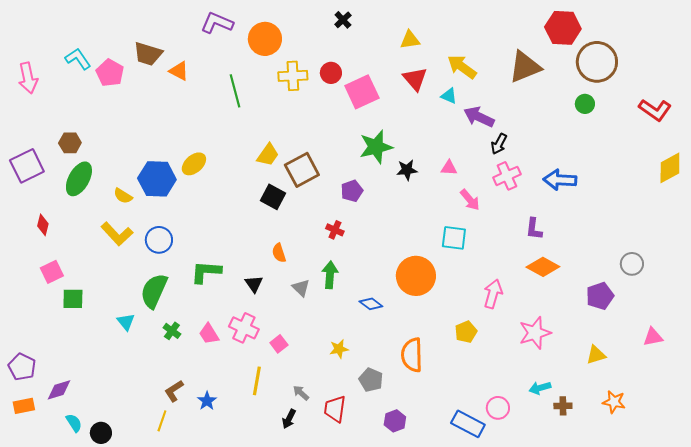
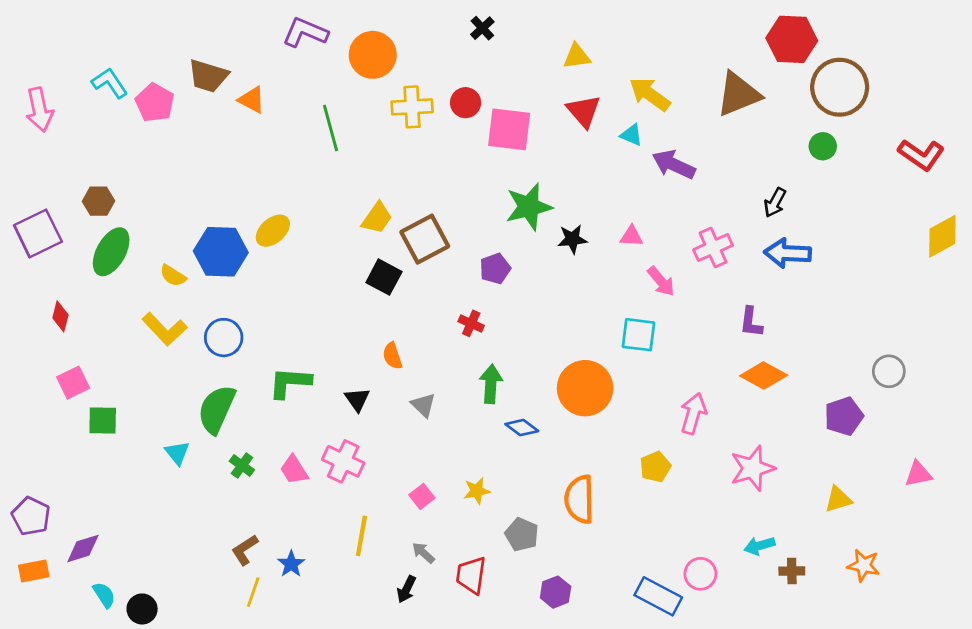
pink square: (362, 92) -> (509, 129), turned 32
black arrow: (499, 144) -> (775, 203), moved
green arrow: (330, 275) -> (491, 384), moved
pink square: (279, 344) -> (422, 496), moved
yellow line: (162, 421) -> (253, 592), moved

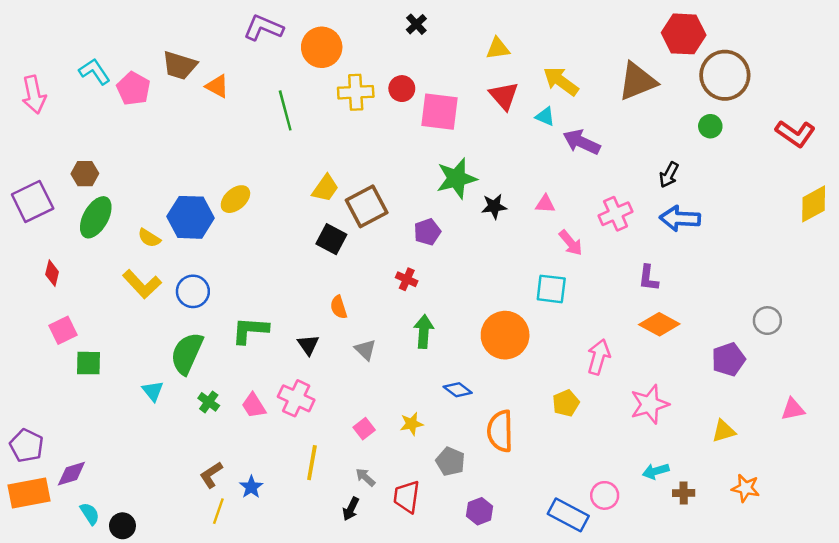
blue diamond: (522, 428) -> (458, 390), moved
orange rectangle: (34, 571) -> (29, 493), size x1.6

